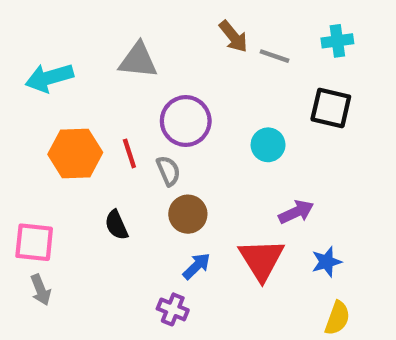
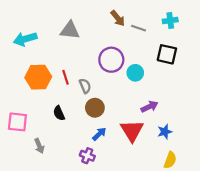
purple circle: (186, 121) -> (111, 60), moved
gray arrow: (41, 290) -> (39, 146), moved

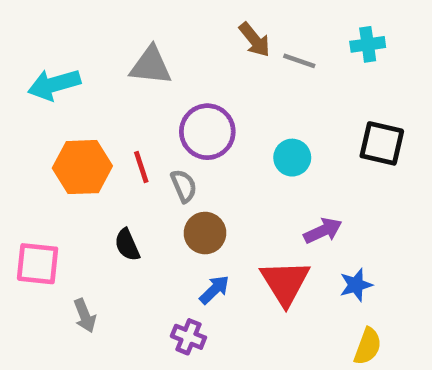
black square: (167, 54) -> (382, 143), moved
purple circle: (111, 60) -> (207, 132), moved

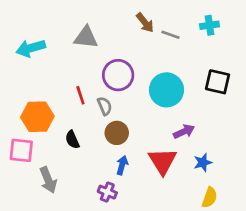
cyan circle: (292, 158) -> (166, 90), size x1.6
orange hexagon: (82, 167) -> (37, 117), moved
blue arrow: (214, 290) -> (122, 165), turned -30
gray arrow: (85, 316) -> (48, 180), size x1.4

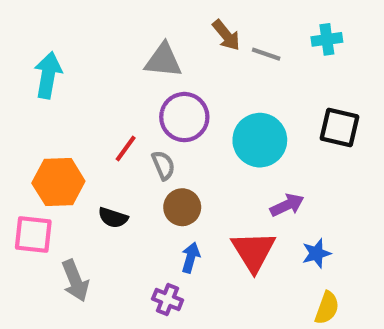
gray triangle: (86, 37) -> (163, 60), moved
cyan arrow: (31, 48) -> (48, 75), turned 116
red line: (80, 95) -> (126, 148), turned 54
black semicircle: (72, 140) -> (113, 218), turned -48

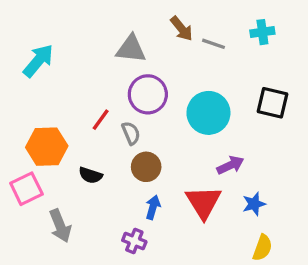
cyan arrow: (48, 75) -> (38, 61), turned 30
pink square: (33, 234) -> (26, 189), turned -32

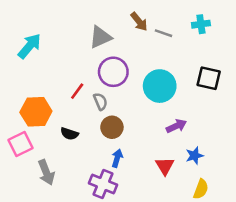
gray triangle: (131, 49) -> (100, 37), turned -30
red triangle: (203, 202) -> (165, 166), moved, size x0.7
purple cross: (134, 241) -> (103, 184), size x1.5

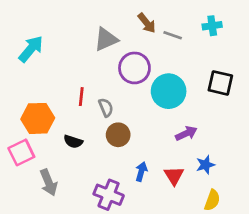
purple circle: (113, 72) -> (134, 68), moved
red line: (77, 91) -> (81, 97), turned -30
blue arrow: (117, 158) -> (141, 172), moved

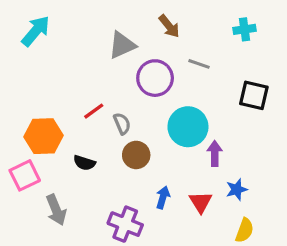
gray line: (173, 35) -> (199, 64), moved
cyan arrow: (31, 49) -> (36, 31), moved
cyan circle: (169, 91) -> (188, 127), moved
red line: (81, 97) -> (94, 111), turned 48
purple arrow: (186, 133) -> (215, 153), turned -65

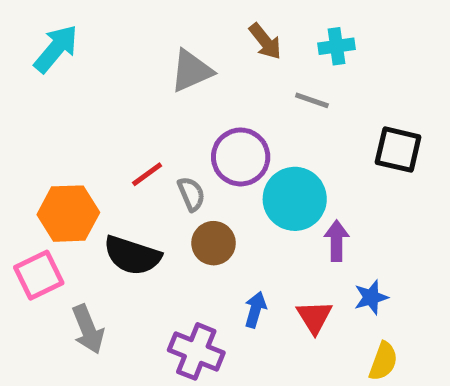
cyan cross: (244, 29) -> (337, 46), moved
purple circle: (155, 78) -> (241, 157), moved
black semicircle: (84, 163) -> (132, 255), size x1.6

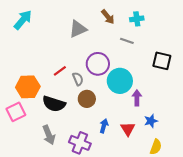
gray arrow: (88, 329) -> (49, 135), moved

